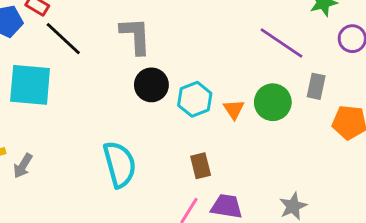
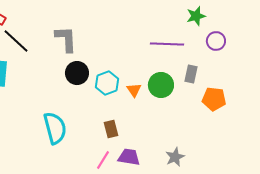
purple line: (281, 43) -> (167, 44), turned -32

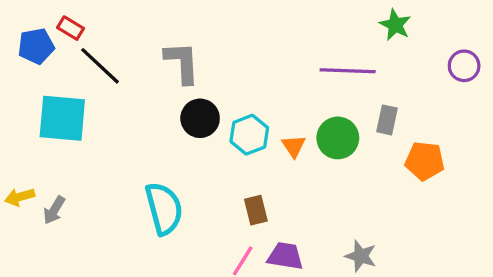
green star: (196, 16) -> (395, 25), turned -30
purple circle: (216, 41) -> (464, 66), moved
gray star: (175, 157) -> (361, 256), turned -30

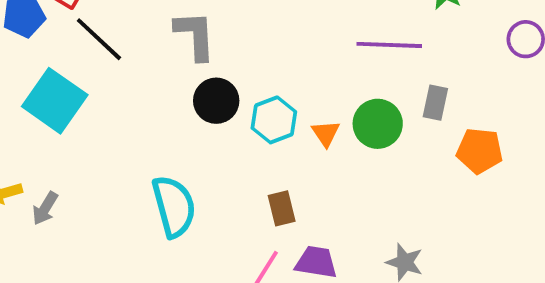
cyan square: (62, 118) -> (55, 101), turned 30

